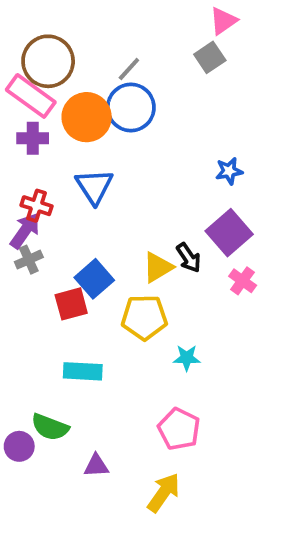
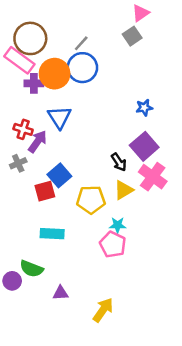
purple cross: (33, 138) -> (34, 83), moved
purple arrow: (25, 231) -> (38, 141), moved
yellow triangle: (158, 267) -> (124, 190), moved
pink cross: (243, 281) -> (153, 177), size x1.6
pink pentagon: (179, 429) -> (113, 245), moved

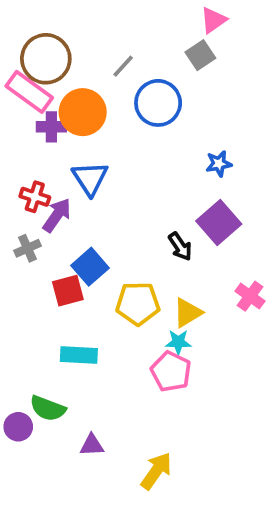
blue circle: (82, 68) -> (158, 103), moved
pink cross: (153, 177) -> (250, 296), moved, size x0.7
yellow triangle: (124, 190) -> (188, 313), moved

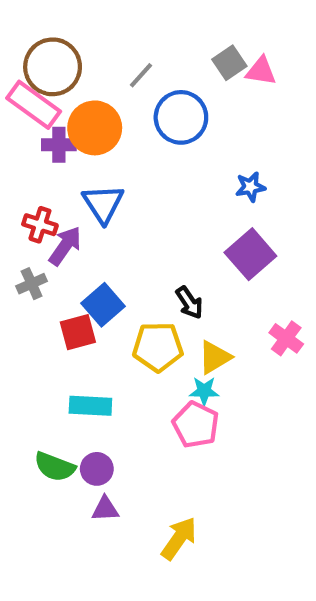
pink triangle: (213, 20) -> (261, 71), moved, turned 44
black arrow: (180, 246) -> (189, 303), moved
purple circle: (18, 427) -> (97, 469), moved

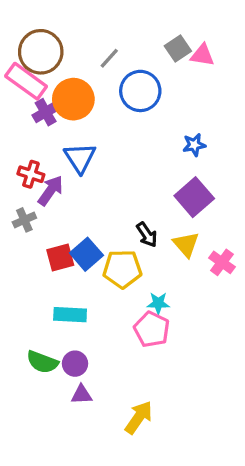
purple cross: (59, 145) -> (46, 112), turned -30
blue square: (103, 305) -> (86, 254), moved
yellow triangle: (215, 357) -> (186, 244), moved, turned -40

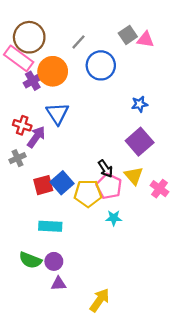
pink pentagon: (152, 329) -> (109, 186), moved

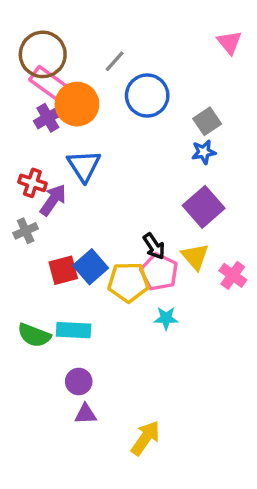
gray square: (128, 35) -> (207, 121), moved
pink triangle: (145, 40) -> (229, 42), moved, turned 42
pink rectangle: (19, 58) -> (51, 85), moved
green semicircle: (30, 260) -> (34, 335), moved

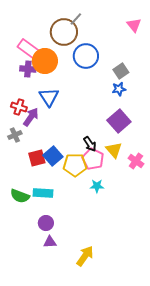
brown circle: (43, 54) -> (64, 32), moved
gray line: (115, 61) -> (76, 19), moved
purple cross: (48, 118) -> (28, 69), turned 35

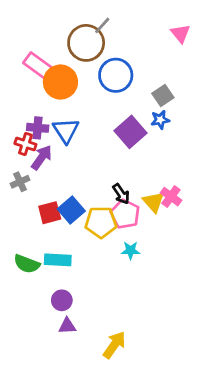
purple cross: (28, 69) -> (38, 128), moved
purple square: (119, 121) -> (131, 132), moved
pink cross: (136, 161) -> (171, 197), moved

